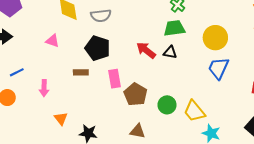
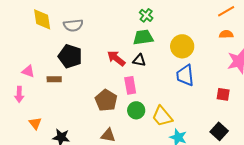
pink triangle: (52, 41) -> (28, 71), moved
blue trapezoid: (219, 68) -> (185, 75), turned -30
pink rectangle: (114, 79) -> (130, 85), moved

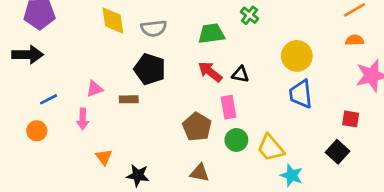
green trapezoid: (143, 37) -> (211, 34), moved
pink triangle: (28, 71) -> (95, 89), turned -40
black square: (219, 131) -> (338, 152), moved

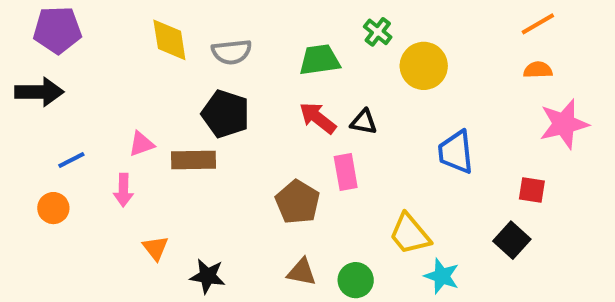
yellow circle: (297, 56) -> (424, 66), moved
brown rectangle: (129, 99) -> (194, 160), size x1.5
green circle: (236, 140) -> (356, 280), moved

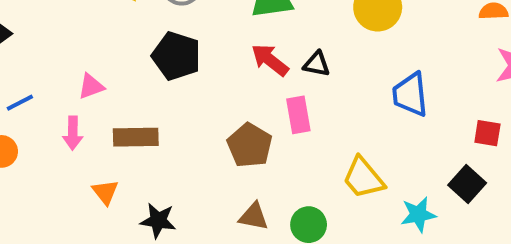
brown rectangle: (194, 160) -> (136, 137), moved
cyan star: (442, 276) -> (418, 214), moved, turned -30

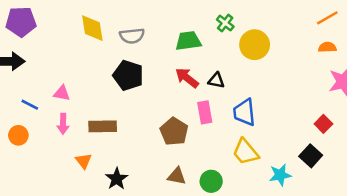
pink triangle: (91, 86) -> (62, 93), moved, turned 30
blue trapezoid: (410, 95) -> (244, 112), moved
blue line: (20, 103) -> (30, 105), turned 54
red square: (487, 133) -> (323, 124), turned 36
black star: (158, 221) -> (117, 179), turned 30

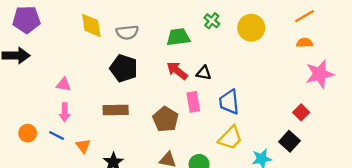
yellow circle: (255, 45) -> (251, 28), moved
blue line: (30, 105) -> (57, 135), moved
brown rectangle: (103, 126) -> (116, 110), moved
orange circle: (18, 135) -> (28, 133), moved
yellow trapezoid: (246, 152) -> (230, 138), turned -96

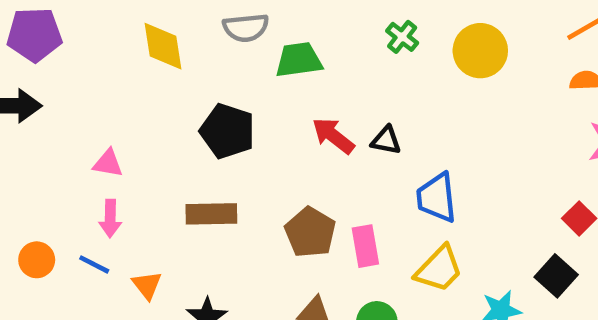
gray semicircle: (127, 32) -> (246, 28), moved
green trapezoid: (178, 37) -> (299, 60), moved
pink rectangle: (193, 102) -> (365, 246), moved

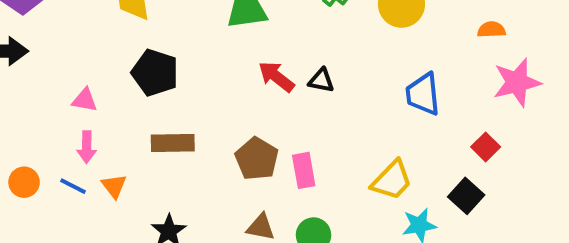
black pentagon: (227, 131) -> (155, 73), moved
blue trapezoid: (437, 198) -> (423, 94), moved
yellow trapezoid: (439, 269) -> (392, 180), moved
orange triangle: (147, 285) -> (114, 186), moved

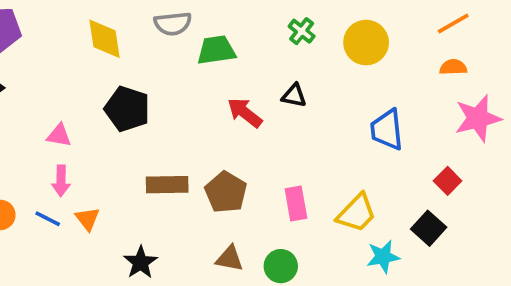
black triangle: (321, 80) -> (294, 96), moved
brown rectangle: (173, 143) -> (167, 185), moved
pink rectangle: (304, 170) -> (296, 204), moved

